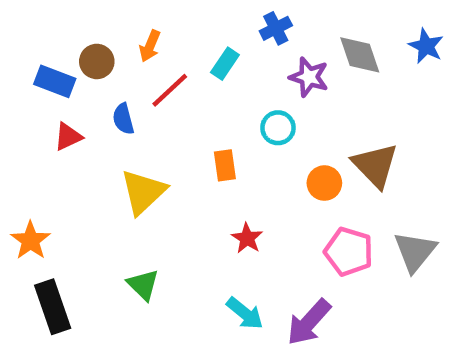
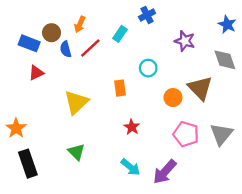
gray diamond: (360, 55) -> (225, 60), moved
purple star: (309, 77) -> (185, 41), moved
blue semicircle: (123, 119) -> (66, 49), moved

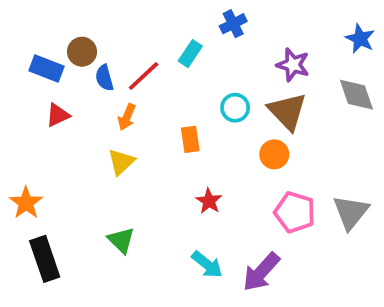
orange arrow: (80, 24) -> (127, 117), moved
brown triangle: (200, 88) -> (287, 111), moved
yellow triangle: (76, 102) -> (121, 162), size x0.7

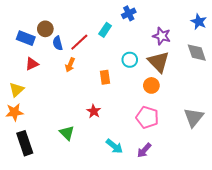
yellow triangle: (121, 162) -> (16, 90), moved
red star: (209, 201) -> (94, 111), moved
orange star: (26, 203) -> (14, 112), turned 30
pink pentagon: (295, 212) -> (147, 117), moved
purple arrow: (261, 272) -> (144, 150), size x0.7

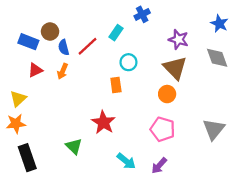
cyan circle: (130, 60) -> (128, 62), moved
orange arrow: (70, 65) -> (63, 71), moved
red star: (94, 111) -> (103, 122), size x1.5

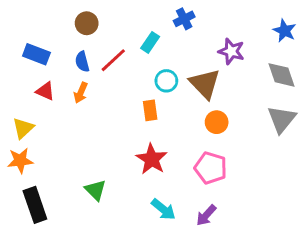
brown circle: (50, 31) -> (87, 23), moved
brown triangle: (175, 68) -> (205, 84), moved
red triangle: (35, 70) -> (45, 91), turned 49
red star: (103, 122) -> (152, 159), moved
gray triangle: (214, 129) -> (282, 119), moved

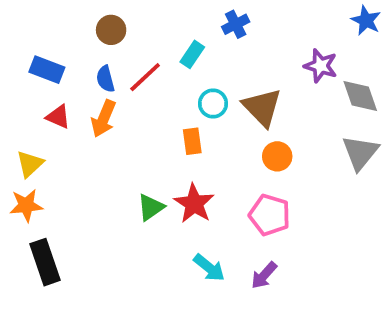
blue star: (285, 31) -> (366, 20), moved
purple star: (231, 51) -> (321, 66), moved
orange arrow: (81, 93) -> (104, 119), size x1.4
green triangle: (95, 190) -> (151, 207), moved, turned 40

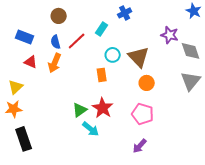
cyan arrow: (209, 268) -> (91, 129), moved

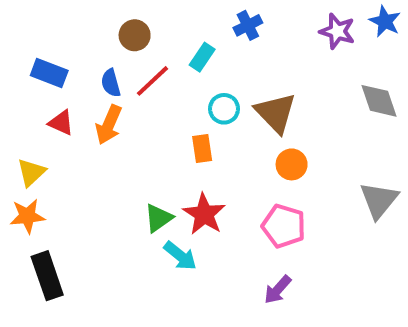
brown circle: (59, 16) -> (135, 35), moved
purple star: (170, 35) -> (337, 31), moved
gray triangle: (191, 81) -> (379, 200), moved

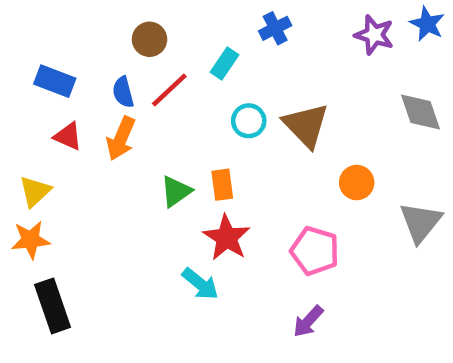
orange rectangle: (202, 149) -> (222, 185), moved
orange circle: (292, 164) -> (357, 183), moved
green triangle: (158, 218) -> (176, 191), moved

